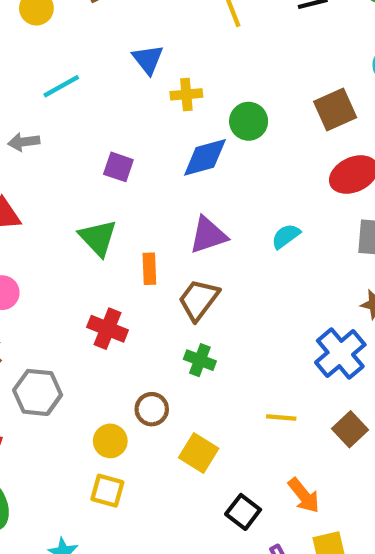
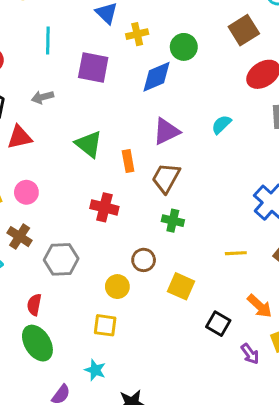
cyan line: (61, 86) -> (48, 41), turned -52
gray arrow: (24, 142) -> (43, 97), moved
purple square: (118, 167) -> (93, 68), moved, size x1.5
yellow square: (107, 491) -> (105, 325), moved

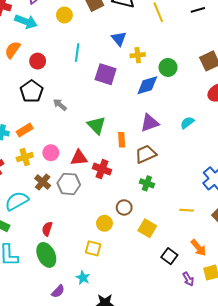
gray arrow: (43, 97) -> (60, 105), moved, turned 48
red triangle: (20, 137) -> (79, 158), moved
brown trapezoid: (166, 178) -> (146, 154), turned 30
gray hexagon: (61, 259) -> (69, 184), moved

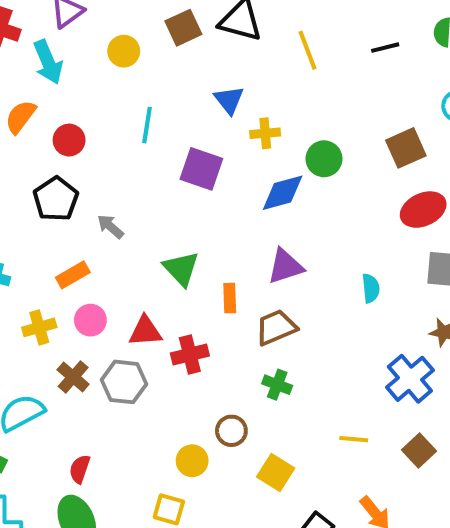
cyan arrow: (26, 22) -> (48, 62), turned 45
cyan semicircle: (187, 123) -> (371, 288), moved, turned 120
orange rectangle: (25, 130) -> (73, 275), moved
red cross: (102, 169) -> (190, 355), turned -36

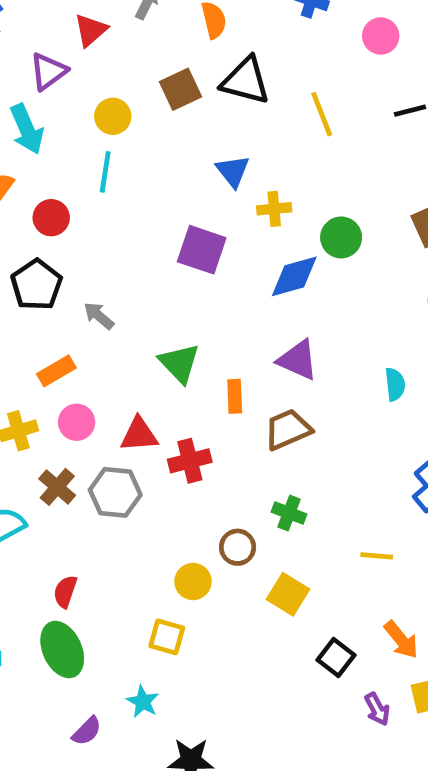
cyan line: (147, 125) -> (105, 172), moved
purple triangle: (285, 266) -> (298, 360), turned 42
green cross: (277, 385) -> (289, 513), moved

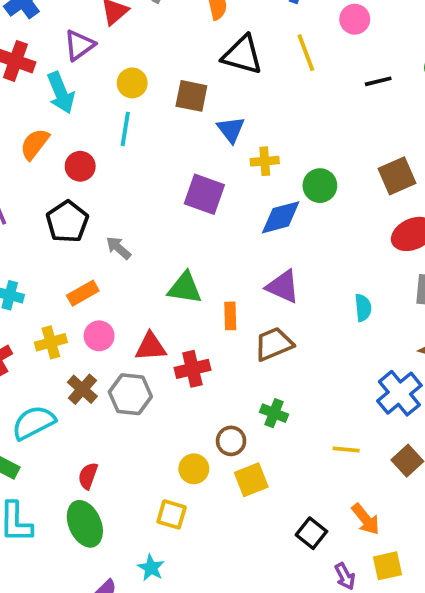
brown square: (180, 89) -> (191, 96), moved, turned 36
yellow line: (322, 114) -> (306, 53), moved
green triangle: (179, 363) -> (185, 288), turned -39
yellow square: (288, 594) -> (251, 480), moved, turned 36

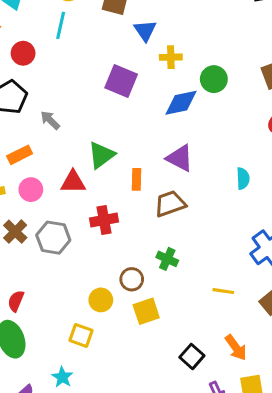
green triangle: (185, 288) -> (101, 155), turned -48
red triangle: (151, 347) -> (73, 182), moved

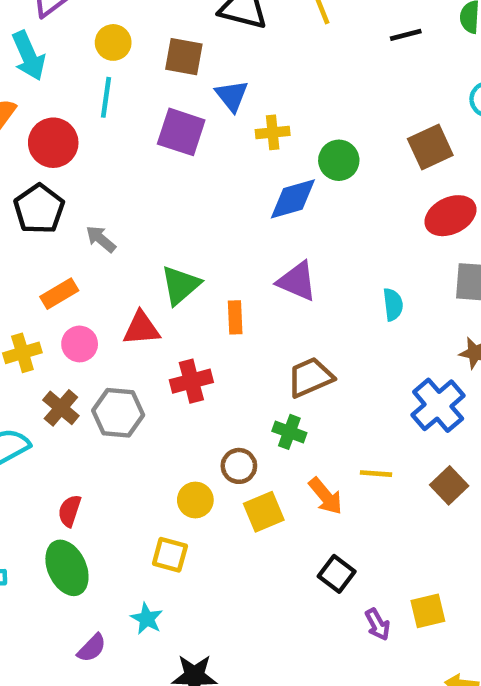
red circle: (23, 53) -> (53, 143), size x1.4
purple square: (121, 81) -> (181, 132), moved
brown trapezoid: (170, 204) -> (310, 377), moved
orange arrow: (236, 348) -> (326, 496), moved

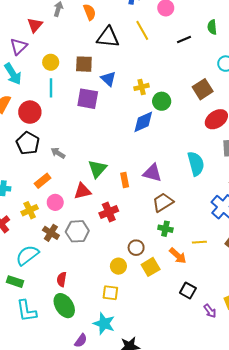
yellow cross: (273, 132) -> (142, 87), moved
purple triangle: (297, 281) -> (152, 173), moved
cyan semicircle: (393, 304) -> (196, 164), size x1.6
green cross: (289, 432) -> (165, 229), moved
cyan star: (147, 619) -> (104, 324), size x1.5

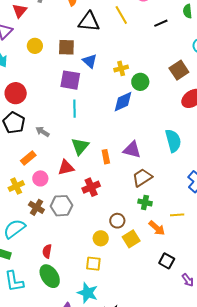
cyan line: (51, 88) -> (74, 109), moved

